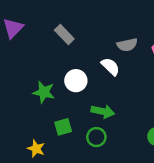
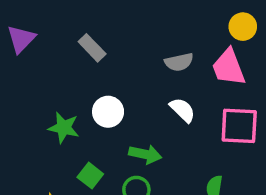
white semicircle: (110, 67) -> (182, 110), moved
green square: (63, 127) -> (90, 176), turned -36

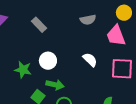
gray semicircle: (179, 62) -> (88, 20), moved
green arrow: (145, 154) -> (55, 85), moved

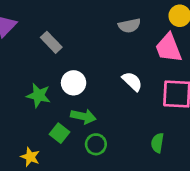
gray rectangle: (39, 25) -> (51, 42), moved

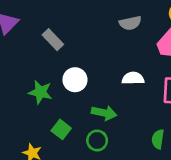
white semicircle: (132, 81) -> (133, 78), turned -45
green arrow: (83, 116) -> (104, 113), moved

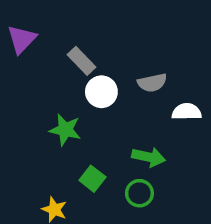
gray semicircle: (130, 23) -> (152, 83), moved
white circle: (75, 80) -> (101, 92), moved

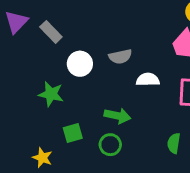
gray rectangle: (82, 61) -> (51, 32), moved
green square: (92, 179) -> (73, 133), turned 36

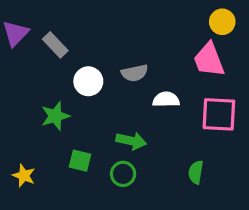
green star: (51, 94) -> (55, 116), turned -30
green square: (73, 133) -> (80, 161), turned 30
yellow star: (42, 158) -> (24, 176), moved

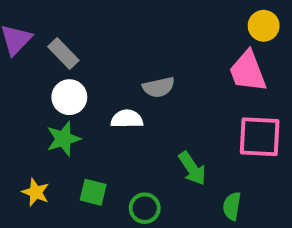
white circle: (88, 81) -> (69, 97), moved
white semicircle: (166, 99) -> (127, 119), moved
green arrow: (131, 141) -> (192, 168), moved, turned 44
yellow star: (24, 176) -> (36, 192), moved

